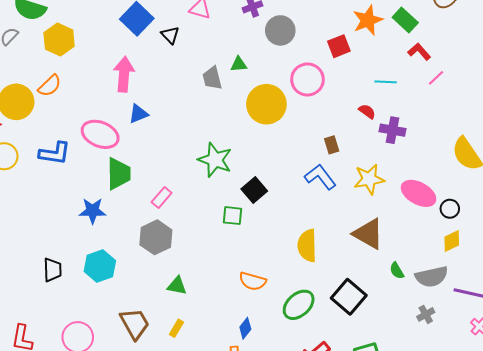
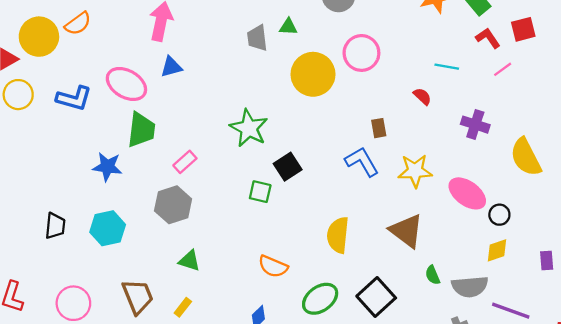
red square: (339, 46) -> (523, 29), moved
purple cross: (393, 130) -> (475, 125), moved

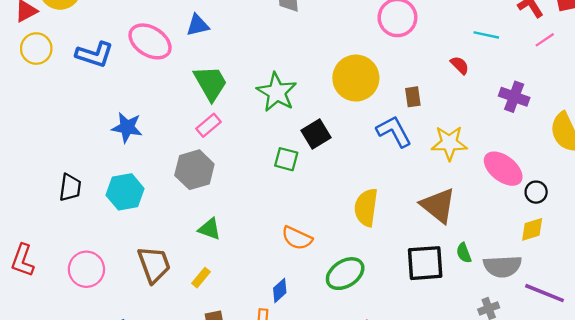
yellow circle: (313, 74) -> (356, 78), moved
green trapezoid: (141, 130) -> (211, 83), moved, turned -39
black square: (376, 297) -> (425, 263), moved, turned 36

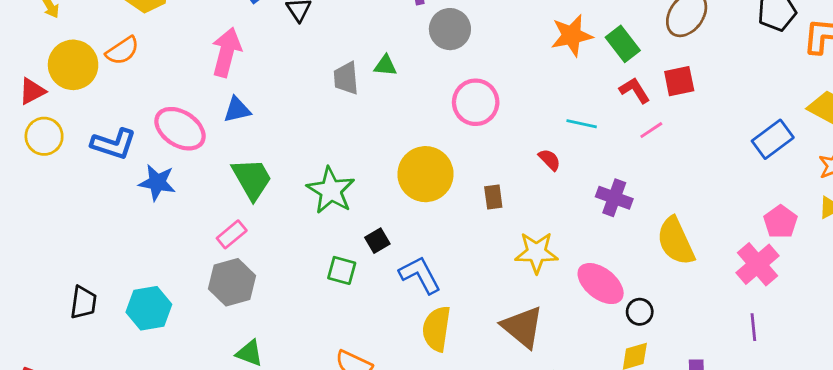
pink rectangle: (208, 125) -> (232, 234), moved
blue star: (127, 127) -> (157, 183), moved
blue L-shape: (394, 131) -> (420, 275), moved
black square: (316, 134) -> (377, 241), size x0.7

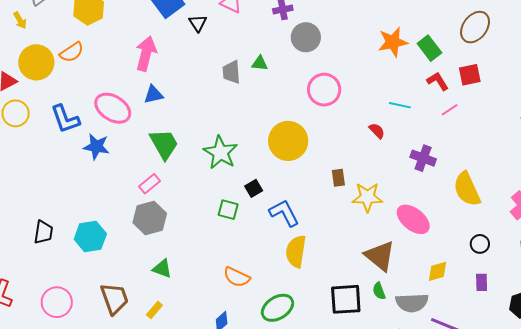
blue L-shape: (114, 144) -> (65, 119), turned 52
brown rectangle: (493, 197) -> (338, 178), moved
black circle: (640, 312) -> (480, 244), moved
brown triangle: (523, 327) -> (380, 256), moved

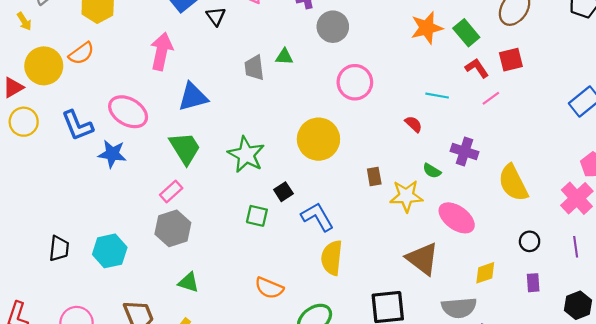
blue triangle: (153, 95) -> (193, 97), moved, size x1.4
green semicircle: (379, 291) -> (432, 171), moved, turned -36

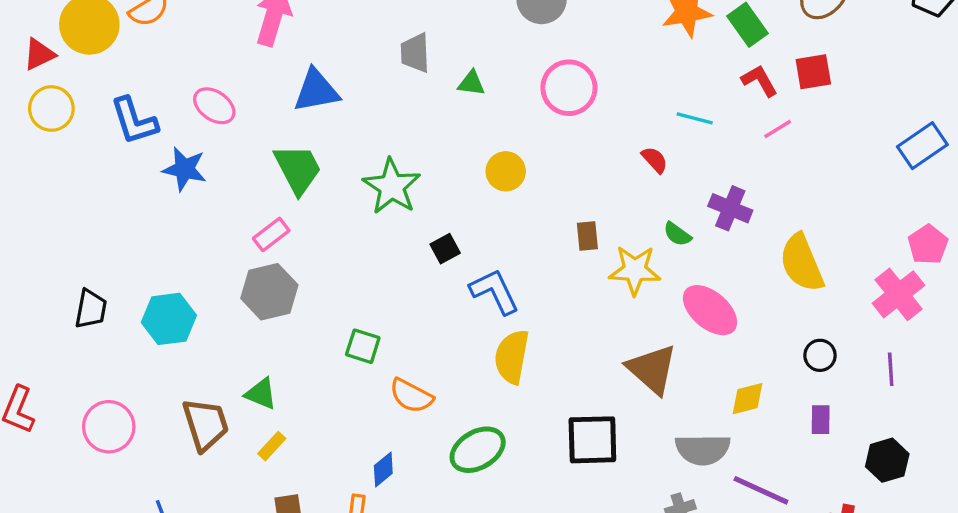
green triangle: (284, 57) -> (471, 83), moved
pink ellipse: (128, 112) -> (214, 106), size x0.7
yellow circle: (318, 139) -> (506, 171), size x0.6
green square: (257, 216) -> (363, 346), moved
green triangle: (189, 282) -> (261, 394), moved

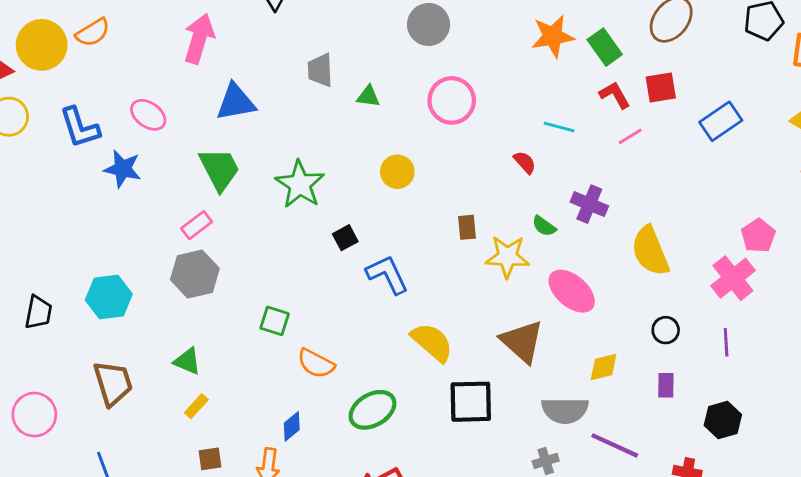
blue rectangle: (922, 146) -> (721, 121), moved
black trapezoid: (91, 309) -> (38, 312), moved
yellow semicircle: (512, 357) -> (432, 342), moved, turned 120
brown trapezoid: (206, 424) -> (113, 383), moved
pink circle: (109, 427) -> (34, 415), moved

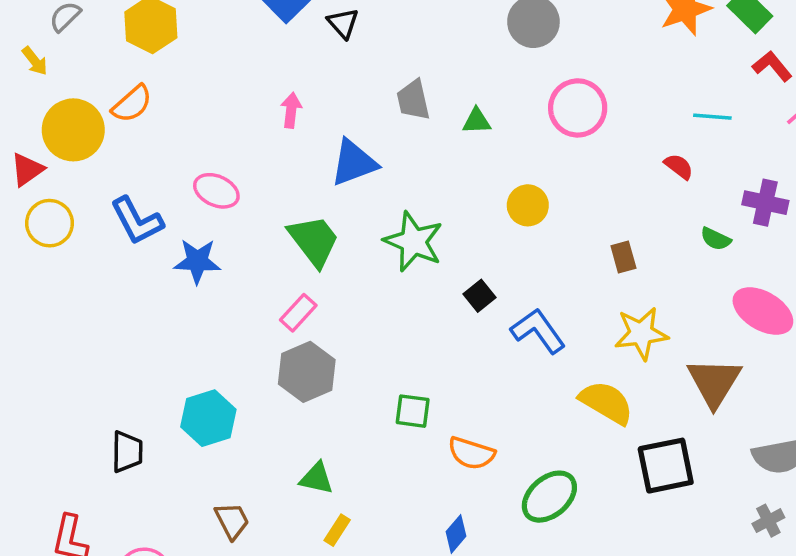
pink arrow: (199, 39) -> (291, 110), moved, size x0.6
blue triangle: (236, 102) -> (354, 163), moved
yellow star: (507, 257) -> (641, 333), moved
brown triangle: (522, 341) -> (714, 382), turned 30
brown trapezoid: (113, 383) -> (232, 521), size x0.7

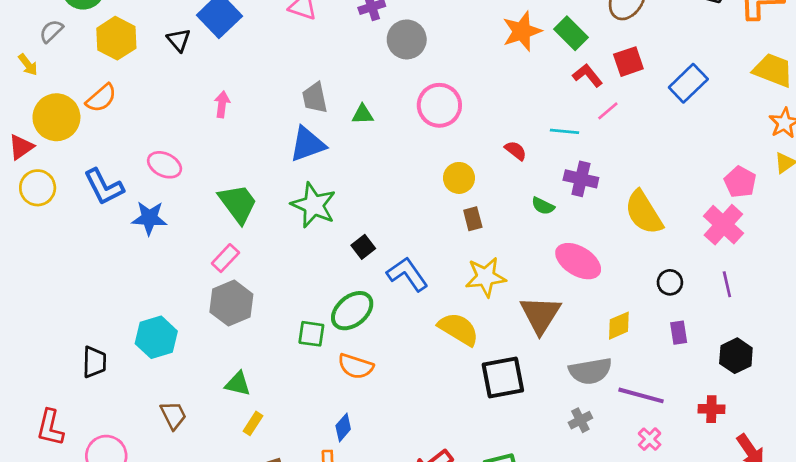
black triangle: (343, 23) -> (179, 40), moved
cyan line: (712, 117) -> (564, 131), moved
blue triangle: (354, 163) -> (307, 144), moved
yellow circle: (528, 205) -> (459, 178), moved
green ellipse: (549, 497) -> (352, 311), moved

